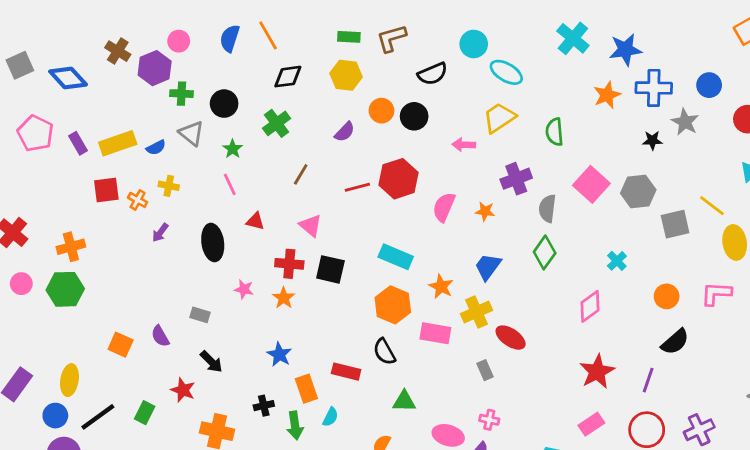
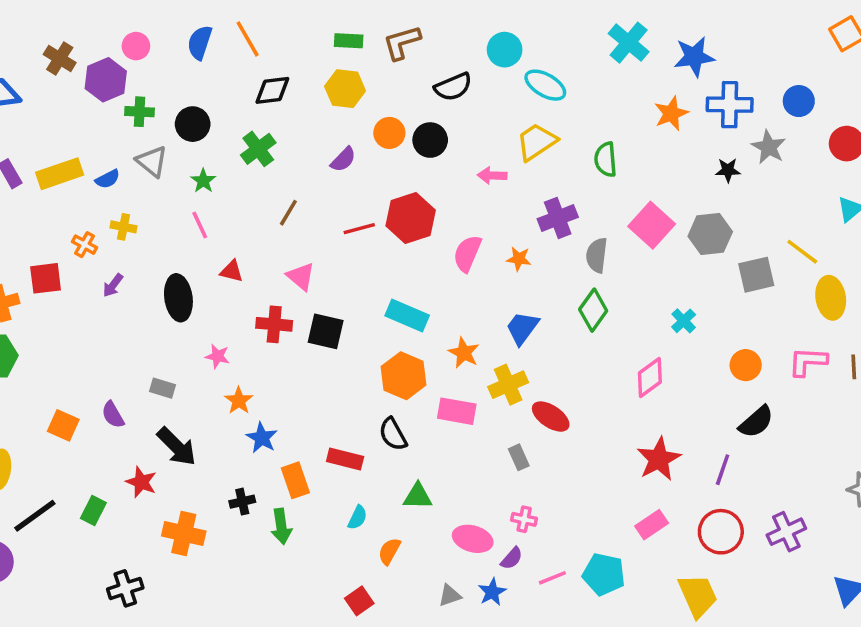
red square: (106, 190) -> (46, 278), moved
orange star: (284, 298) -> (239, 401), moved
black arrow: (211, 362) -> (177, 447), size x1.4
cyan semicircle: (330, 417) -> (357, 518), moved

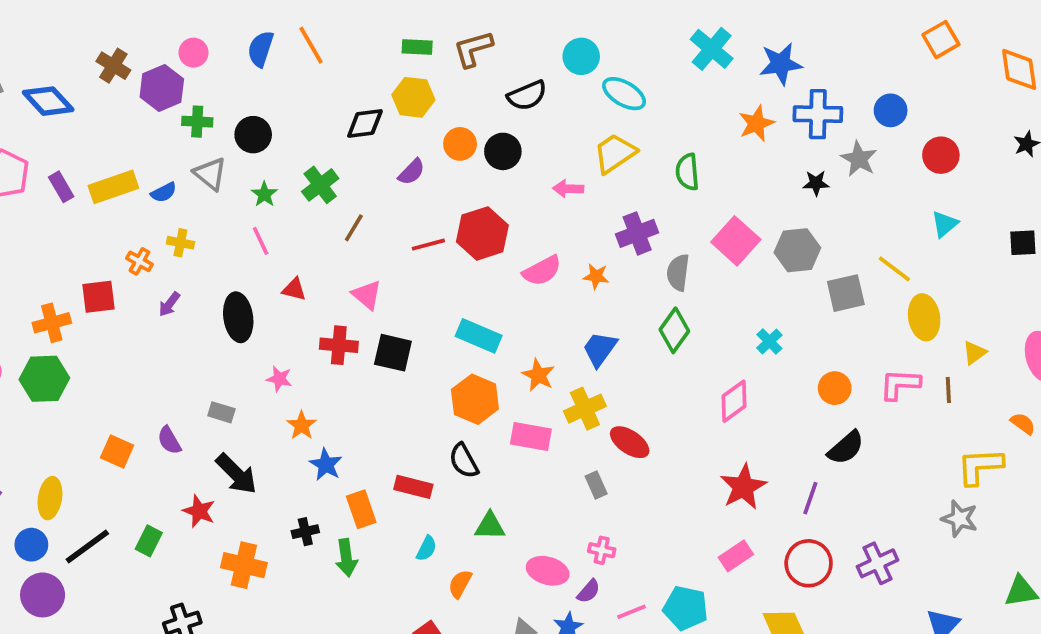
black diamond: (272, 90) -> (365, 123), moved
green cross: (258, 149) -> (320, 185), moved
pink semicircle: (467, 253) -> (542, 271), turned -141

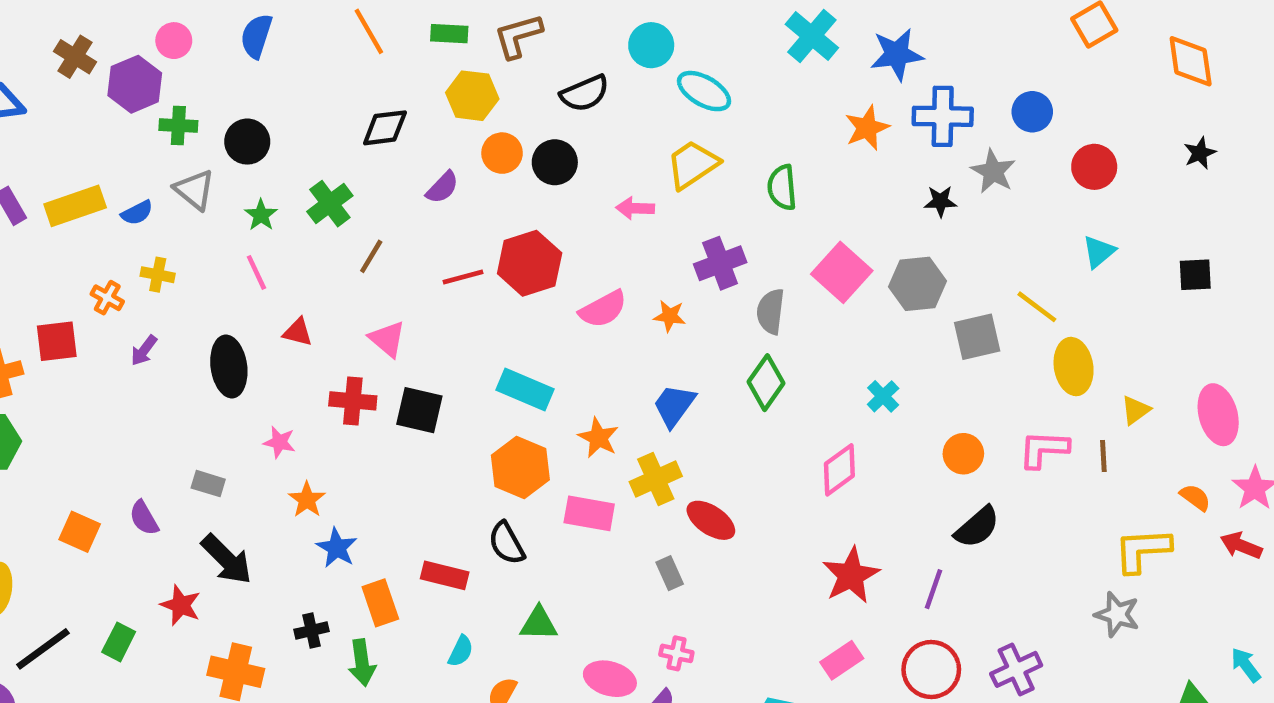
orange line: (311, 45) -> (369, 31), moved
yellow hexagon: (413, 97) -> (472, 96), moved

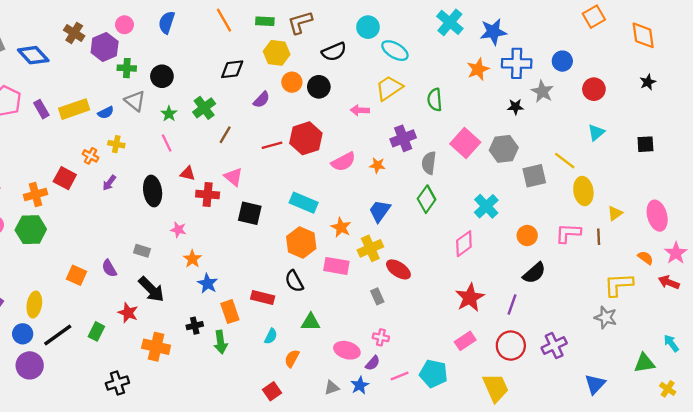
red square: (57, 341) -> (65, 178), turned 35
cyan cross: (883, 396) -> (486, 206), size x1.5
red cross: (353, 401) -> (208, 195), moved

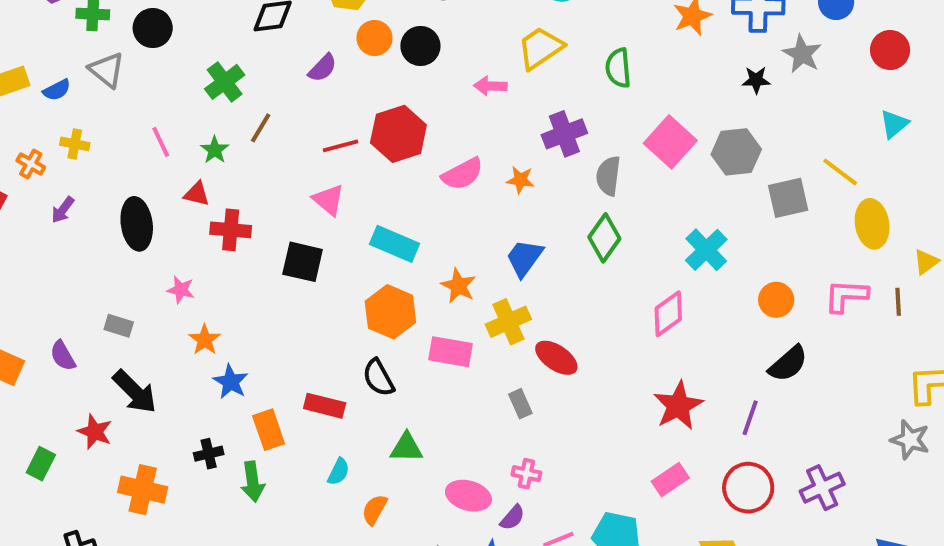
green star: (169, 114) -> (215, 150), moved
pink triangle: (233, 177) -> (329, 200), moved

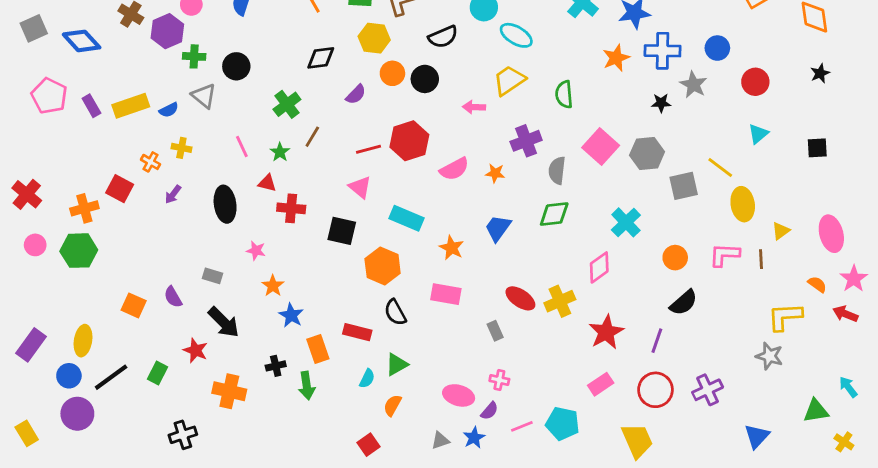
green diamond: (604, 238) -> (554, 214), turned 48
orange hexagon: (390, 312) -> (383, 266), moved
yellow cross: (508, 322) -> (560, 301), moved
green triangle: (406, 448) -> (397, 365), moved, turned -30

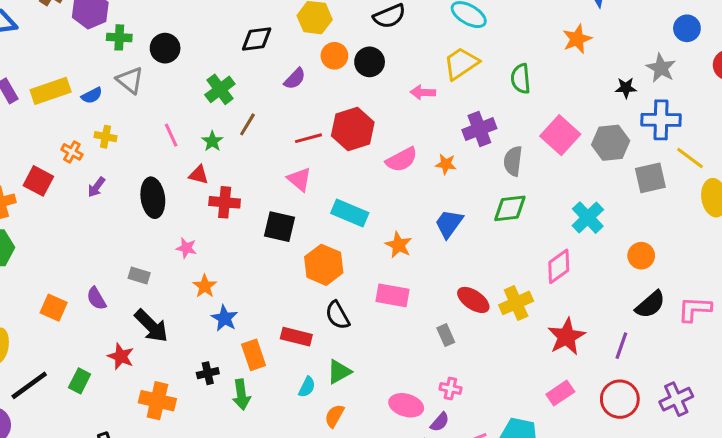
blue cross: (663, 51) -> (661, 120), moved
pink L-shape: (724, 255) -> (695, 309), moved

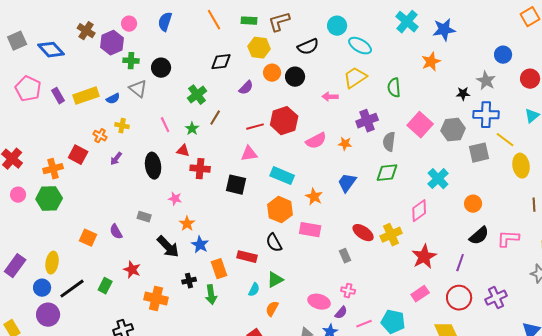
pink triangle: (299, 179) -> (249, 154), turned -48
orange hexagon: (324, 265) -> (280, 210), moved
black arrow: (151, 326) -> (168, 247), moved

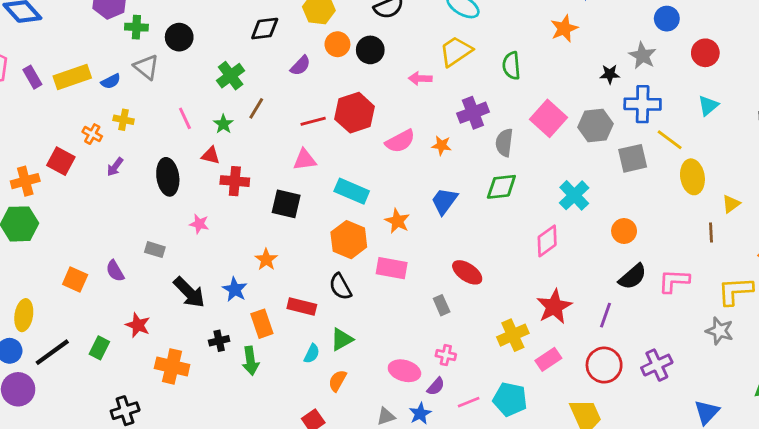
orange star: (187, 224) -> (266, 260), moved
yellow cross: (391, 235) -> (513, 335), moved

